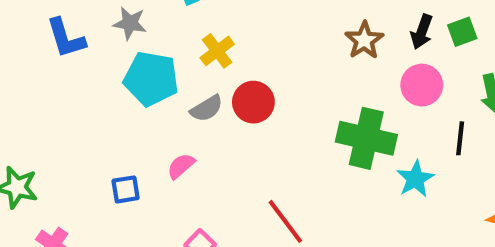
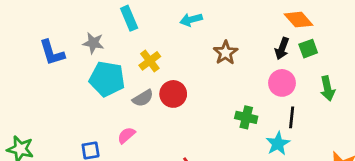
brown star: (364, 40) -> (226, 53), moved
green cross: (366, 138) -> (246, 117), size x0.6
black line: (460, 138) -> (292, 117), moved

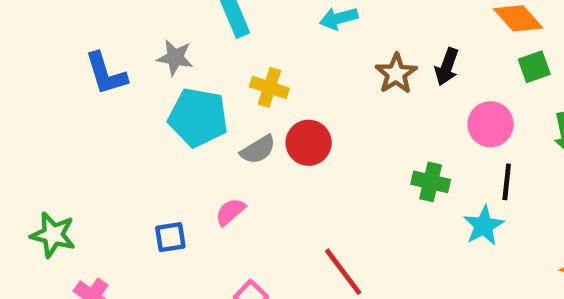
black arrow: (282, 49) -> (447, 67), moved
yellow cross: (150, 61) -> (269, 87), turned -35

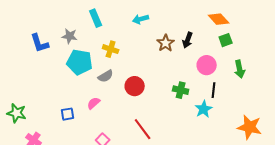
red circle: (309, 143) -> (135, 86), moved

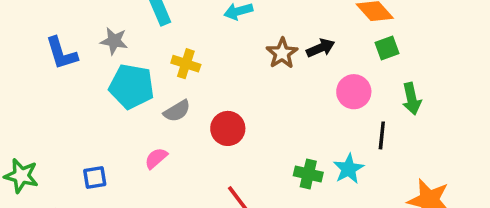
black arrow: (188, 40) -> (321, 48), turned -133
green cross: (181, 90) -> (308, 174), moved
black line: (214, 90) -> (382, 135), moved
blue square: (68, 114) -> (95, 177), moved

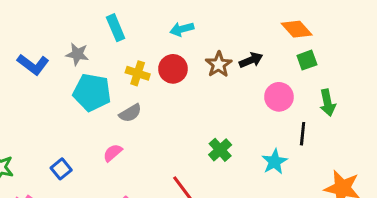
blue L-shape: (62, 53) -> (33, 64), turned -36
red circle: (228, 128) -> (173, 69), moved
green cross: (308, 174) -> (220, 150), moved, turned 35
blue square: (95, 177) -> (61, 169), turned -30

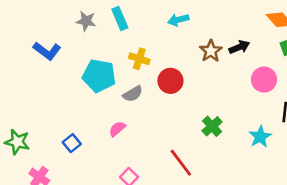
gray star: (77, 54) -> (86, 21), moved
red circle: (173, 69) -> (170, 81), moved

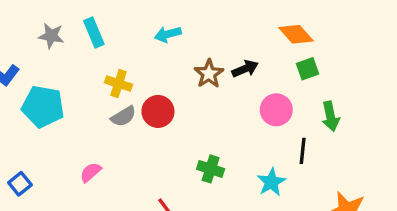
cyan pentagon: (99, 76) -> (43, 107), moved
gray semicircle: (133, 94) -> (123, 116), moved
green cross: (212, 126) -> (211, 169), turned -30
blue square: (72, 143) -> (20, 184), moved

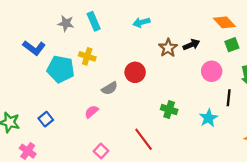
yellow cross: (119, 84) -> (87, 56), moved
gray semicircle: (123, 116) -> (110, 88), moved

